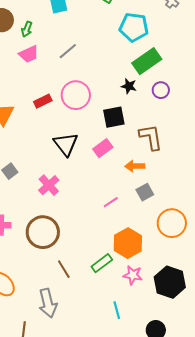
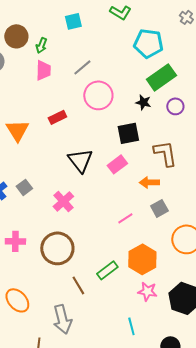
pink trapezoid: (29, 54) -> (43, 70), turned -65
pink circle: (76, 95) -> (98, 95), moved
green rectangle: (102, 263) -> (107, 270), moved

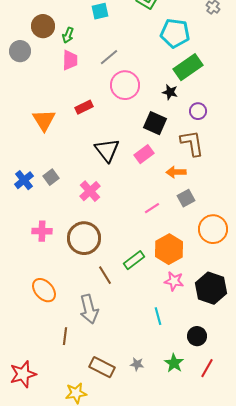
purple circle: (175, 106) -> (198, 111), moved
black square: (128, 133) -> (155, 123), turned 35

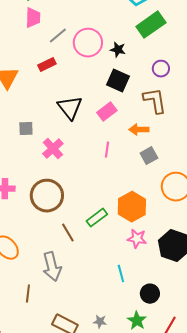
gray line: (109, 57) -> (58, 36), moved
black star: (170, 92) -> (118, 50), moved
gray square: (51, 177) -> (26, 129), moved, turned 35
pink line: (152, 208) -> (107, 150), moved, turned -49
black circle: (197, 336) -> (150, 294), moved

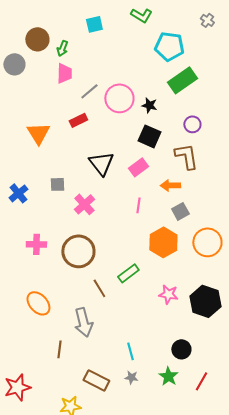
orange hexagon: (132, 207) -> (163, 242), moved
cyan line: (121, 274) -> (130, 351), moved

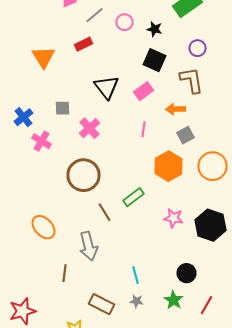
pink circle: (119, 98) -> (124, 22), size x0.6
pink cross: (36, 244) -> (42, 141), moved, turned 30

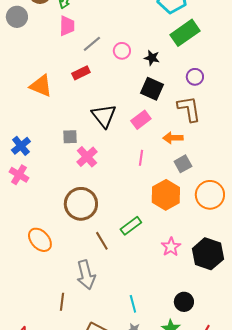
orange triangle: (44, 57) -> (41, 86), turned -35
gray square: (62, 108) -> (70, 137), moved
pink cross: (42, 141) -> (19, 175), moved
pink star: (174, 218) -> (171, 247), turned 30
orange ellipse: (44, 227) -> (40, 240), moved

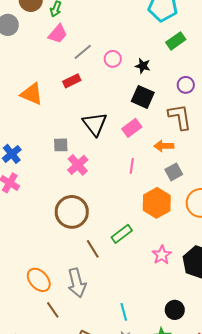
pink trapezoid: (67, 26) -> (58, 34), turned 40
green rectangle: (185, 33) -> (176, 41), size x0.7
orange ellipse: (40, 240) -> (39, 280), moved
brown line: (62, 302) -> (53, 310), turned -42

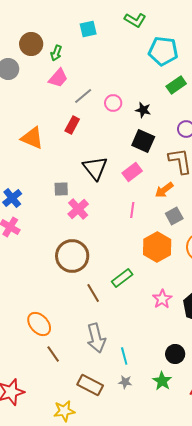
red rectangle: (72, 81) -> (72, 125), turned -36
orange arrow: (164, 146) -> (164, 190), turned -36
gray arrow: (77, 283) -> (96, 338), moved

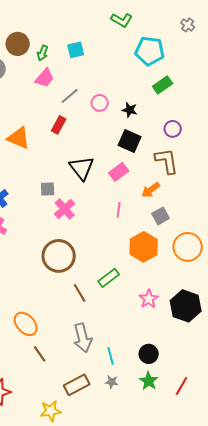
cyan square: (88, 29) -> (76, 50), moved
black circle: (175, 354) -> (149, 354), moved
brown rectangle: (90, 385) -> (77, 385), turned -55

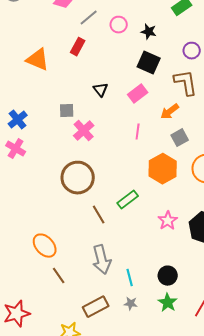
black triangle: (82, 168) -> (101, 90), size x0.6

